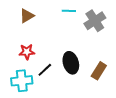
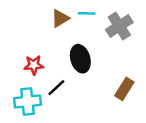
brown triangle: (27, 16) -> (60, 18), moved
black ellipse: (71, 63) -> (80, 59), moved

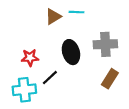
gray cross: (119, 26) -> (105, 44), moved, turned 30

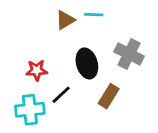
gray cross: (105, 44) -> (129, 54), turned 30
brown rectangle: (110, 79) -> (109, 96), moved

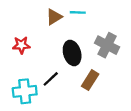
red star: (37, 70) -> (21, 45), moved

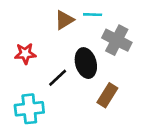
gray cross: (107, 45) -> (117, 40), moved
black line: (51, 79) -> (58, 78), moved

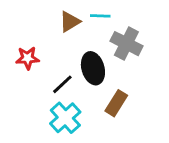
cyan cross: (29, 109) -> (65, 118), moved, turned -36

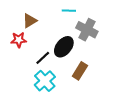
brown triangle: (70, 22) -> (30, 21), moved
black ellipse: (93, 68) -> (64, 47), turned 55

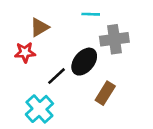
gray cross: (87, 30) -> (114, 39), turned -35
cyan cross: (45, 81) -> (39, 109), moved

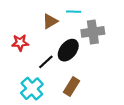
brown triangle: (39, 27) -> (50, 21), moved
brown rectangle: (105, 93) -> (71, 86), moved

